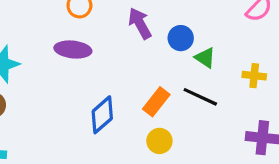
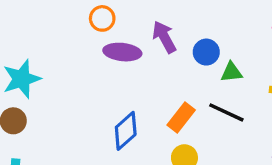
purple ellipse: (73, 50) -> (122, 52), moved
green triangle: (205, 58) -> (231, 72), turned -40

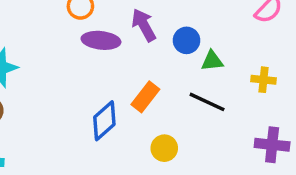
orange rectangle: (181, 117) -> (145, 97), moved

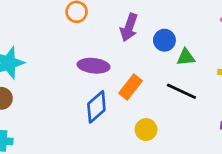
purple arrow: (144, 25) -> (129, 27), turned -132
purple ellipse: (101, 40) -> (94, 66), moved

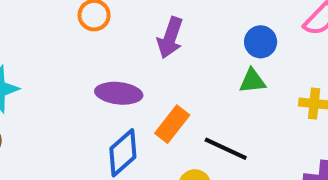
blue circle: (164, 40) -> (261, 42), moved
black line: (181, 91) -> (226, 149), moved

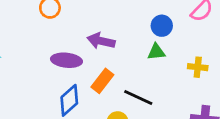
purple arrow: (170, 38) -> (101, 41), moved, turned 84

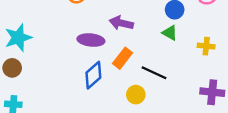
green triangle: (156, 52) -> (170, 33), turned 35

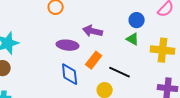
yellow cross: (206, 46) -> (163, 50), size x1.6
blue diamond: (93, 75) -> (70, 74), turned -55

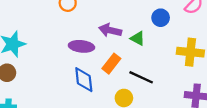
green triangle: (133, 39) -> (138, 38), moved

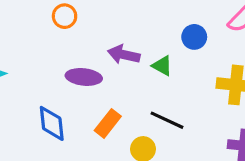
orange rectangle: (111, 64) -> (108, 123), moved
blue diamond: (84, 80) -> (52, 123), moved

